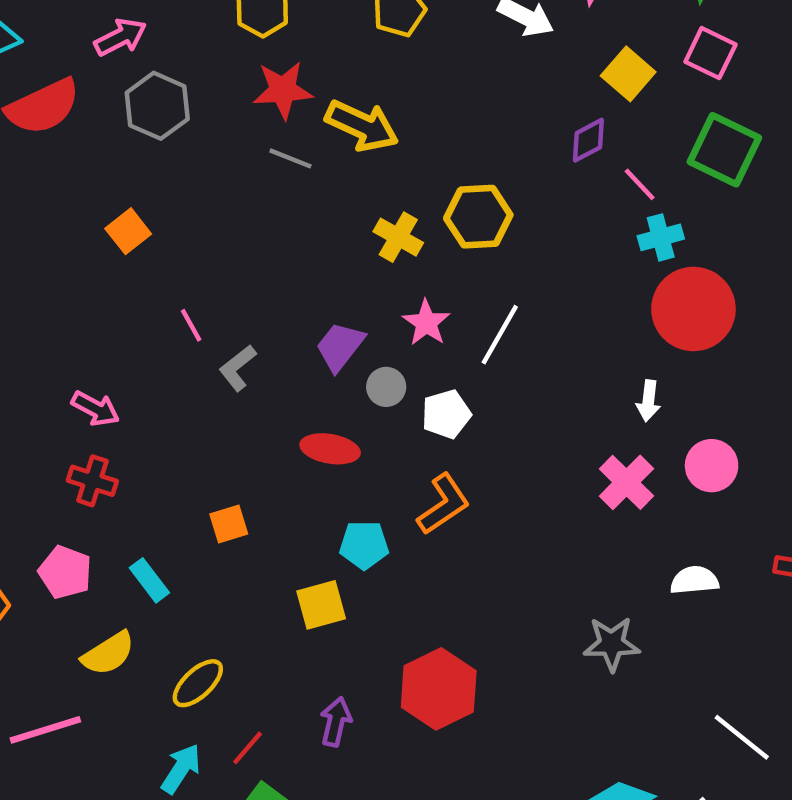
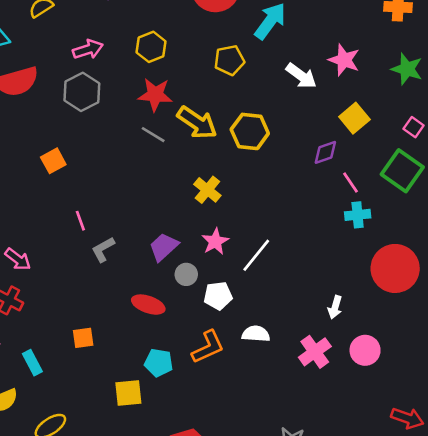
pink arrow: (120, 37) -> (88, 49), moved
pink square: (710, 53) -> (414, 127), moved, size x0.7
yellow hexagon: (478, 217) -> (250, 131), moved
red circle: (693, 309) -> (395, 268), moved
white semicircle: (694, 580) -> (256, 334), moved

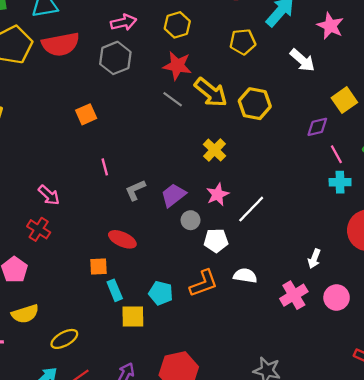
pink star: (344, 60) -> (330, 26), moved
gray L-shape: (103, 249) -> (135, 190), moved
red ellipse: (148, 305) -> (122, 239), moved
cyan rectangle: (32, 363) -> (115, 290), moved

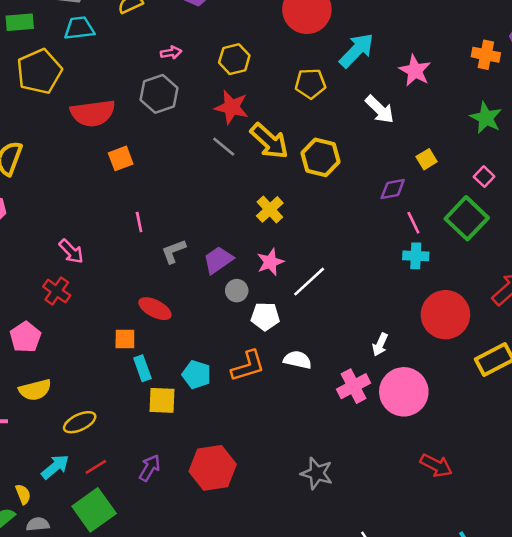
pink arrow: (124, 22) -> (171, 53), size x0.7
red semicircle: (61, 44) -> (93, 113), moved
yellow square: (344, 100) -> (427, 159), size x0.7
pink circle: (337, 298) -> (404, 392), size x1.6

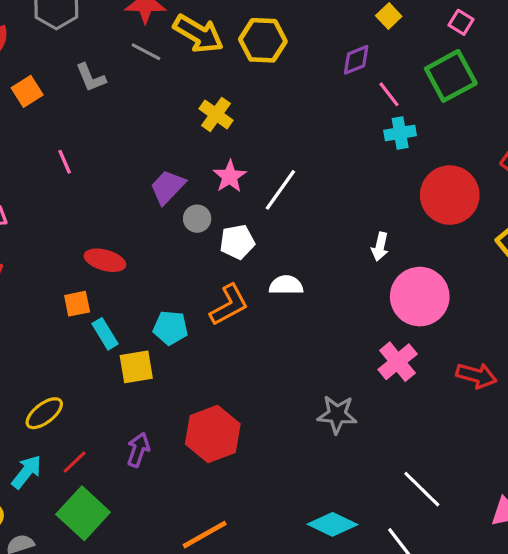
green square: (467, 218) -> (451, 76), turned 30
gray L-shape: (174, 251) -> (91, 78), moved, turned -80
pink cross: (354, 386) -> (398, 362), moved

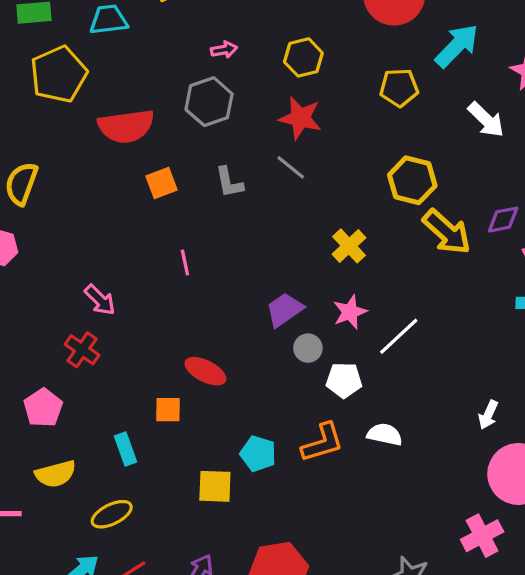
yellow arrow: (198, 34) -> (447, 232), moved
cyan rectangle: (105, 334) -> (125, 449), moved

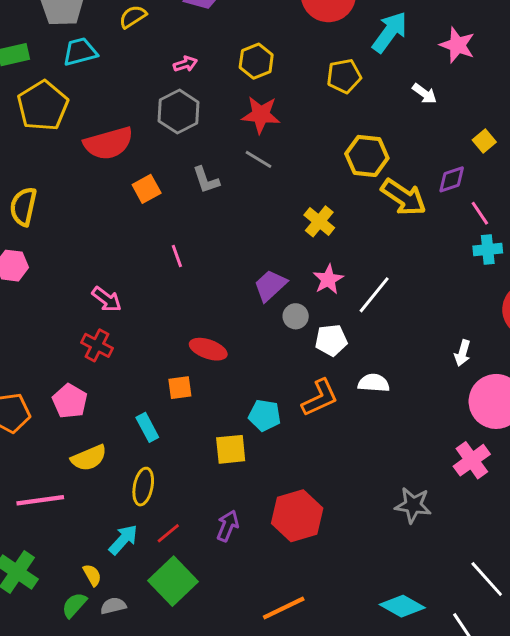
white arrow: (486, 120) -> (425, 94), size x0.7
yellow ellipse: (112, 514) -> (143, 487), turned -45

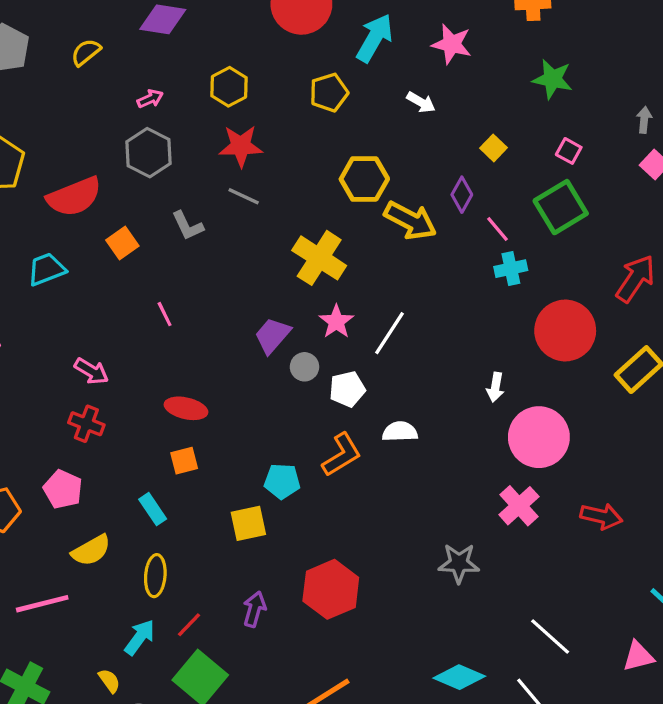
cyan trapezoid: (80, 52) -> (47, 269), moved
purple diamond: (452, 179) -> (462, 195), turned -36
yellow cross: (319, 221) -> (319, 258), size x1.5
red ellipse: (208, 349) -> (186, 408), moved

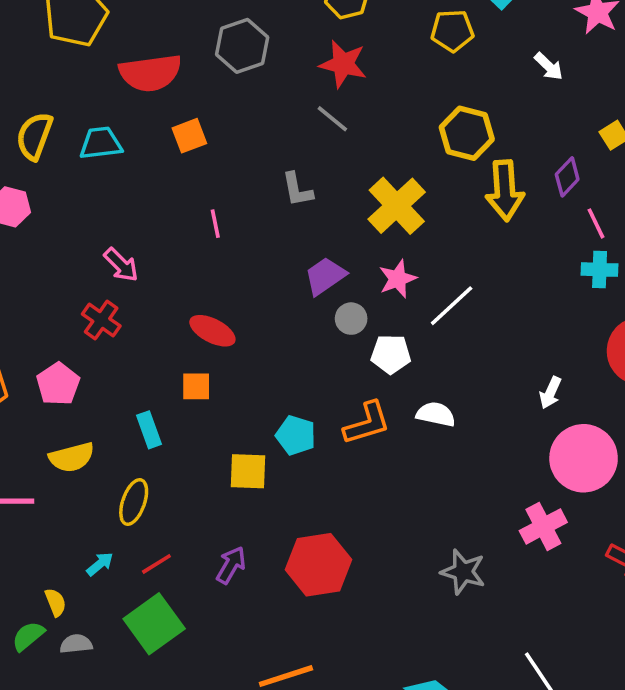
yellow arrow: (410, 220) -> (505, 190), turned 44
gray L-shape: (188, 226) -> (297, 190), moved
cyan arrow: (140, 637) -> (100, 564), size x0.7

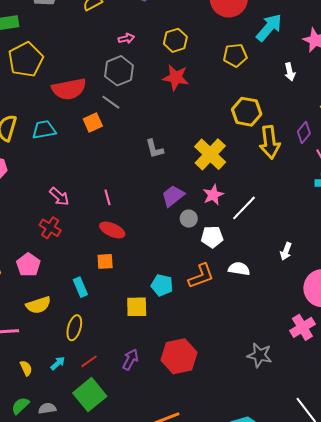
white arrow: (549, 66) -> (290, 72), turned 36
gray line: (332, 119) -> (111, 102), moved
pink line: (215, 224) -> (107, 197), moved
white arrow: (550, 393) -> (286, 251), moved
yellow semicircle: (55, 602) -> (26, 368), moved

